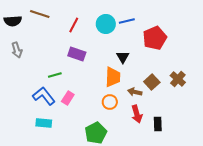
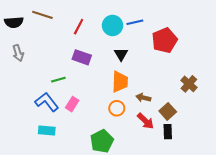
black triangle: (123, 57) -> (121, 54), moved
brown square: (152, 82) -> (168, 111), moved
red arrow: (137, 114) -> (145, 121), turned -30

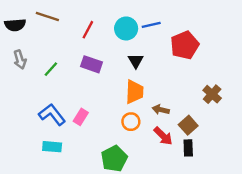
green line: (58, 80) -> (51, 69), moved, turned -32

